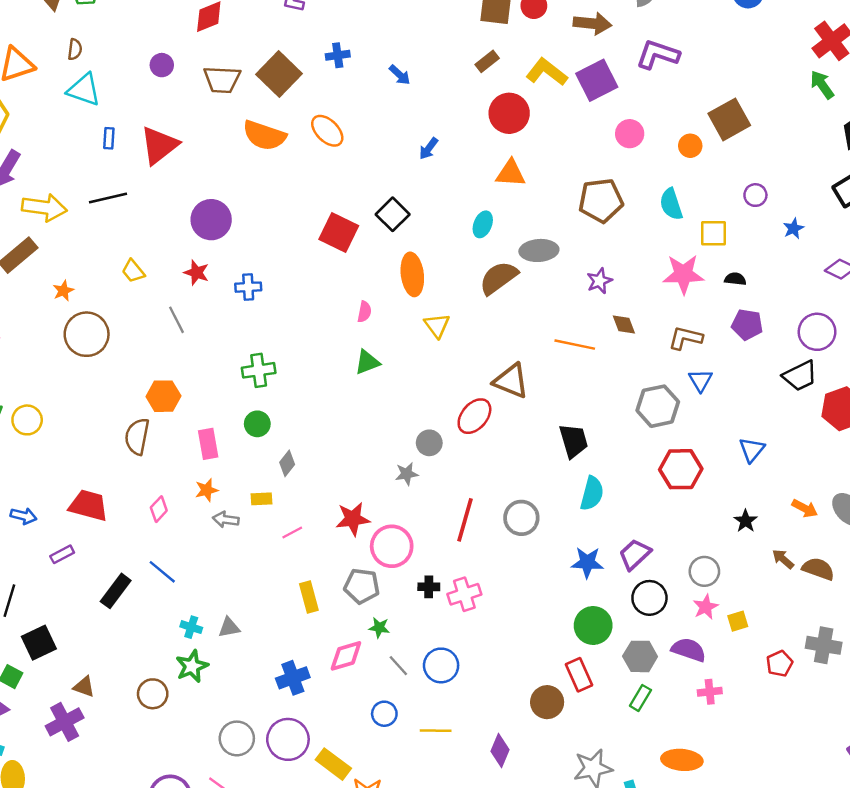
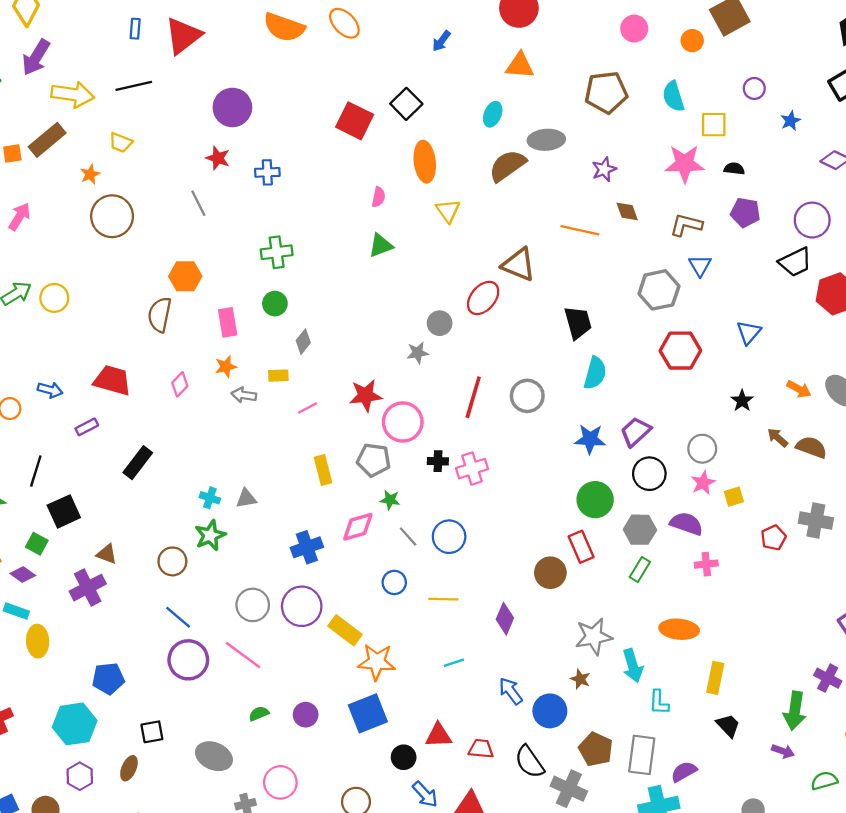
yellow trapezoid: (133, 271) -> (121, 143), moved, turned -30
blue line: (162, 572) -> (178, 617), moved

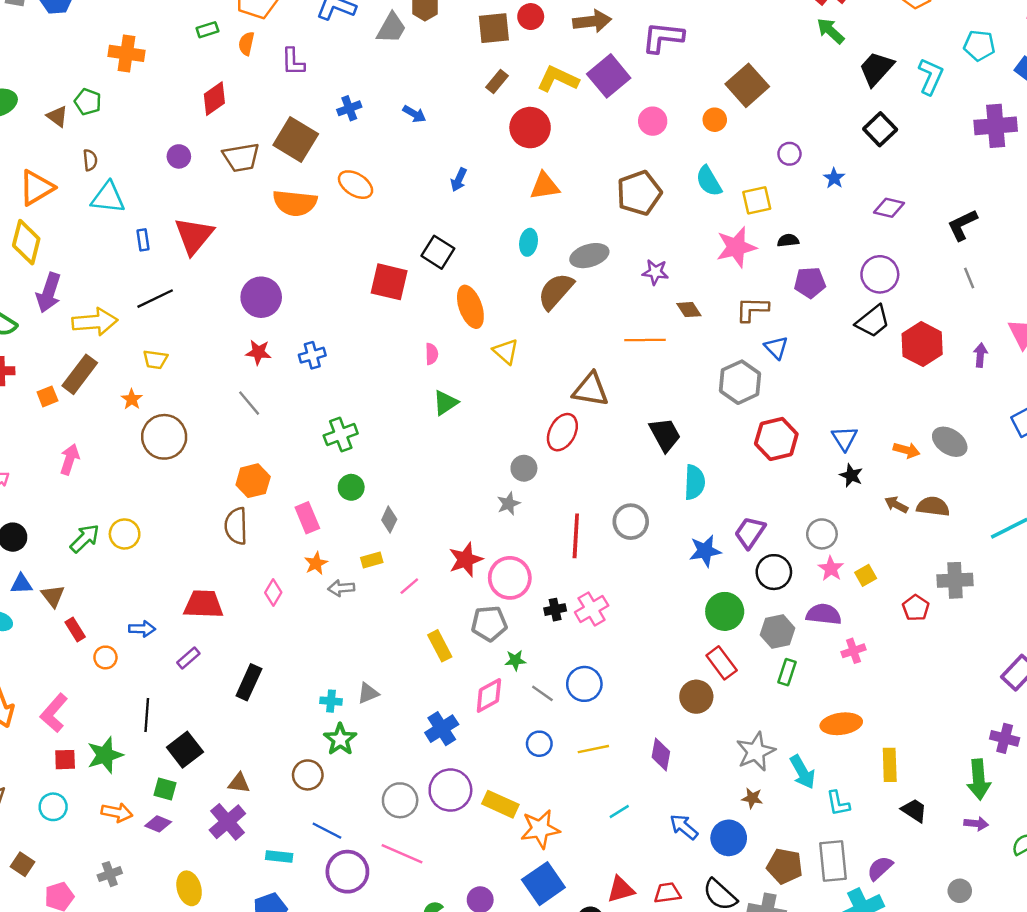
purple star: (604, 169) -> (655, 272), turned -30
blue triangle: (749, 333) -> (845, 438), moved
cyan rectangle: (16, 611) -> (279, 857), moved

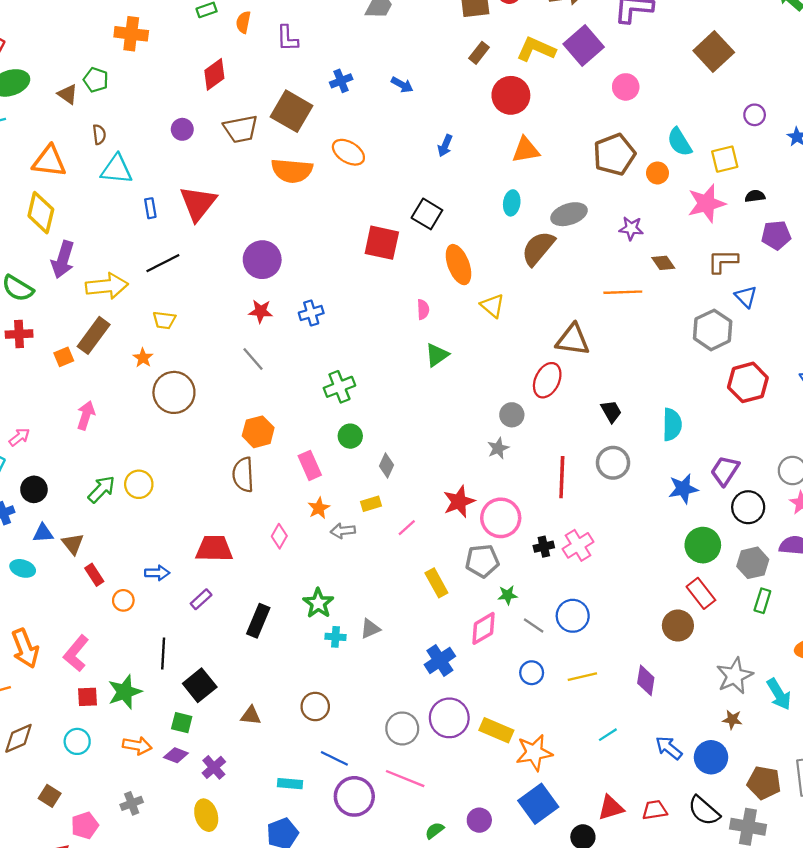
orange circle: (715, 120) -> (657, 173), moved
orange triangle: (36, 188) -> (49, 161), turned 39
black trapezoid: (665, 435) -> (611, 411), moved, size x0.7
green star: (340, 739) -> (318, 603), moved
purple cross: (227, 822) -> (214, 767), moved, size x0.7

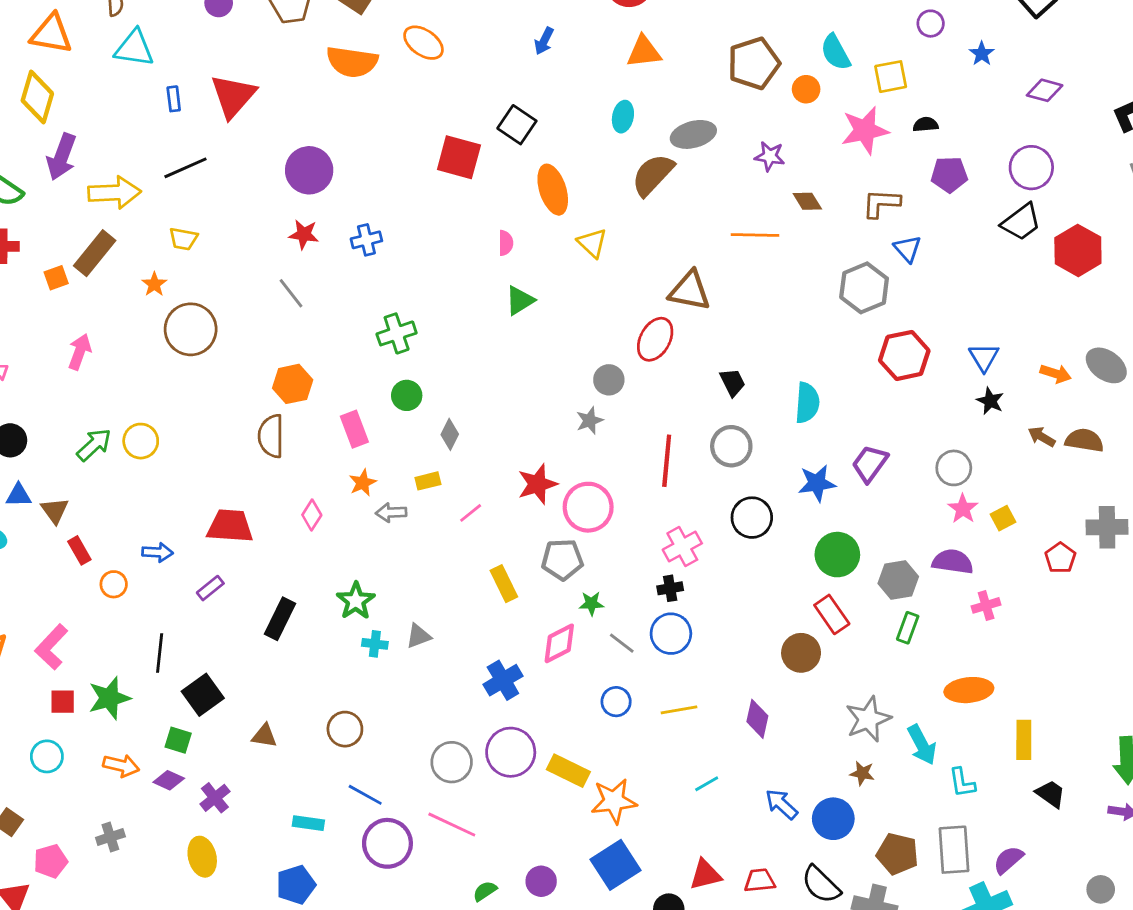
black circle: (748, 507) -> (752, 518), moved
black cross: (544, 547) -> (670, 588), moved

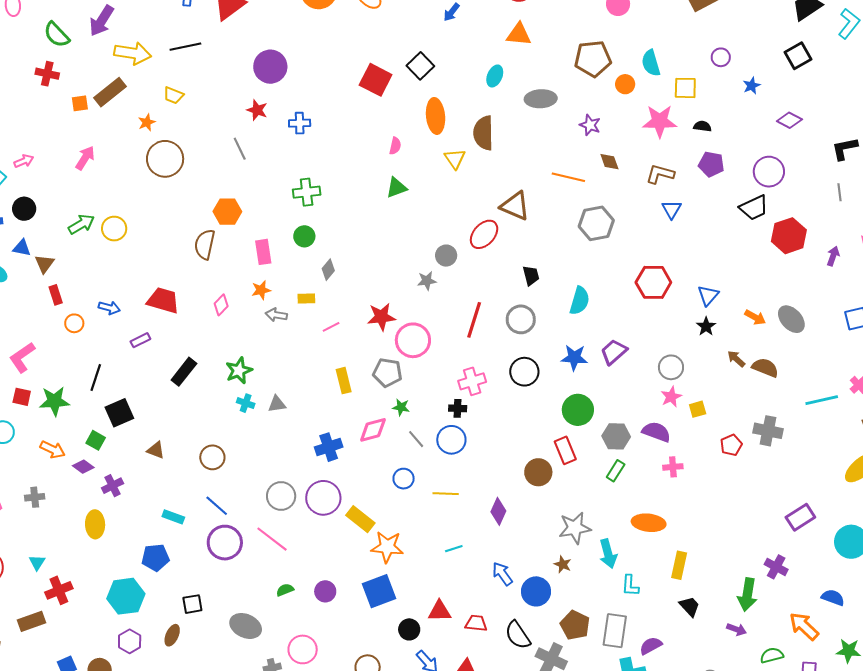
brown semicircle: (653, 175) -> (483, 133), moved, turned -56
gray hexagon: (864, 288) -> (596, 223), moved

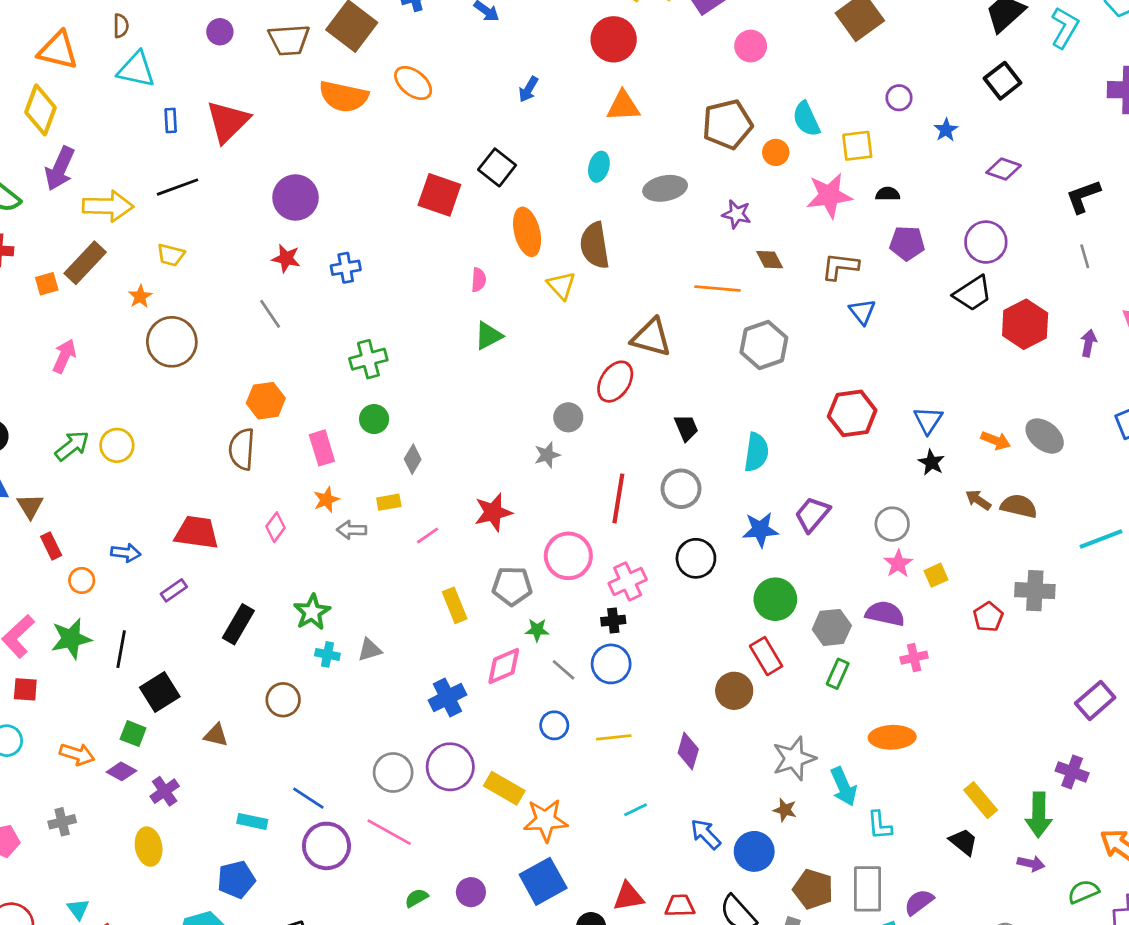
pink circle: (413, 340) -> (568, 556), moved
green star: (54, 401) -> (71, 639), moved
brown circle: (212, 457) -> (283, 700), moved
yellow rectangle: (679, 565) -> (981, 800), moved, turned -44

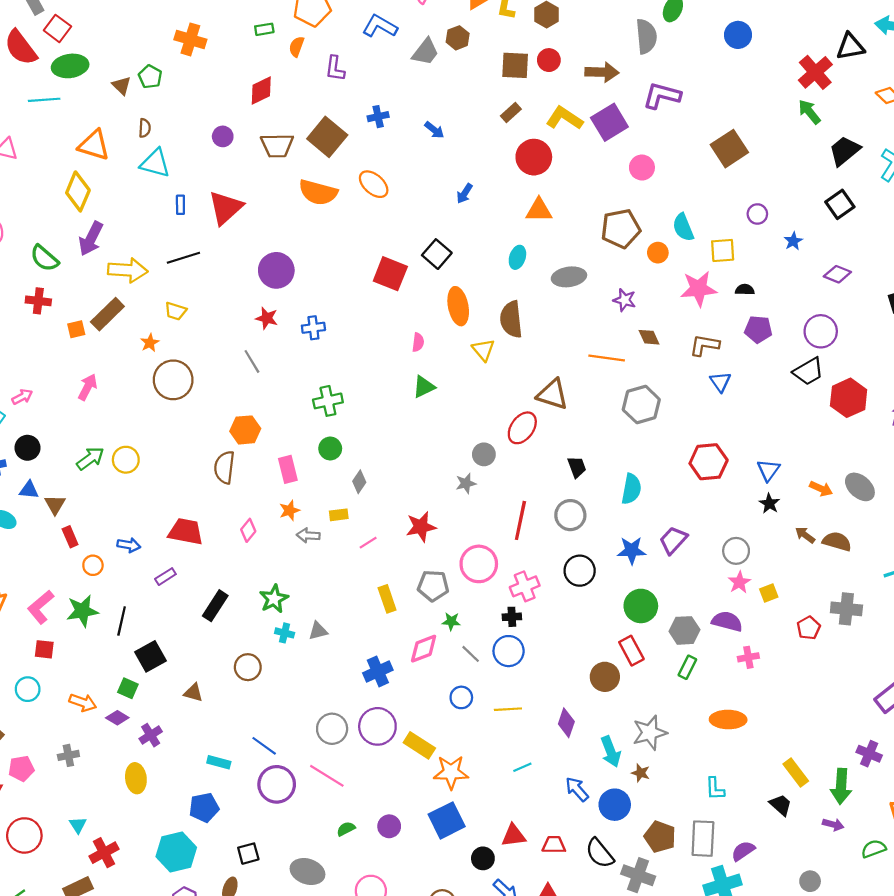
cyan arrow: (844, 787) -> (611, 752), moved

